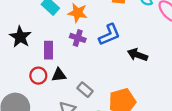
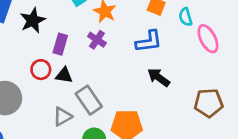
blue L-shape: (109, 35) -> (149, 41), moved
gray rectangle: (85, 90) -> (89, 100), size x1.5

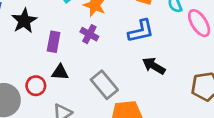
red circle: (41, 70) -> (36, 86), moved
gray rectangle: (89, 100) -> (104, 85), moved

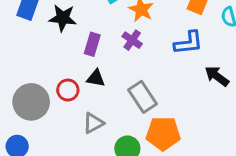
black star: (24, 21) -> (63, 18), turned 30
black arrow: (154, 66) -> (217, 76), moved

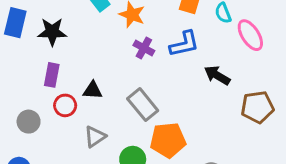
purple cross: (132, 40) -> (144, 48), moved
purple rectangle: (92, 44) -> (52, 75), moved
gray circle: (31, 102) -> (29, 122), size x0.6

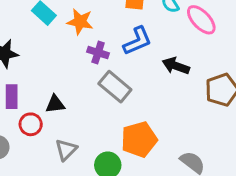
gray rectangle: (143, 105) -> (115, 87), moved

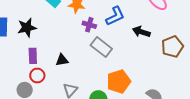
red circle: (31, 124) -> (37, 76), moved

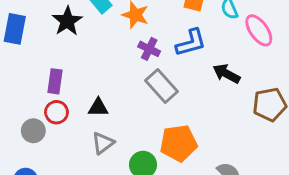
black star: (27, 28) -> (67, 21), moved, turned -30
black triangle: (62, 60) -> (98, 108), moved

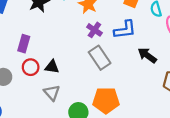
red circle: (56, 112) -> (31, 67), moved
gray triangle: (103, 143) -> (52, 93), turned -42

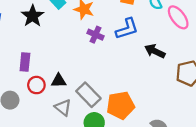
gray rectangle: (100, 58) -> (88, 95), moved

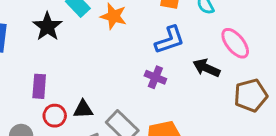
pink ellipse: (178, 17) -> (235, 43), moved
purple cross: (96, 35) -> (155, 77), moved

